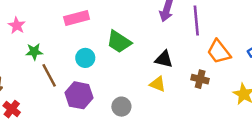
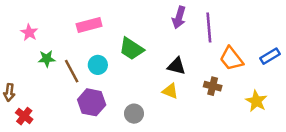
brown line: (49, 75) -> (72, 71), moved

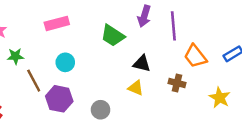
green trapezoid: (132, 49) -> (113, 36), moved
brown line: (72, 71) -> (34, 81), moved

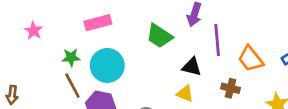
purple line: (173, 26) -> (217, 40), moved
green star: (15, 56) -> (71, 57), moved
cyan circle: (65, 62) -> (107, 65), size x1.6

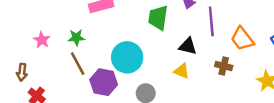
pink star: (34, 31) -> (42, 40), moved
green trapezoid: (159, 36) -> (158, 18), turned 65
cyan circle: (107, 65) -> (127, 57), moved

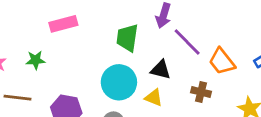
purple line: (211, 21) -> (187, 42), turned -40
cyan circle: (127, 57) -> (119, 82), moved
brown line: (78, 64) -> (17, 98), moved, turned -55

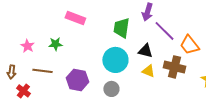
pink rectangle: (63, 24) -> (75, 18), turned 36
brown cross: (201, 92) -> (174, 67), size x1.5
yellow triangle: (154, 98) -> (148, 71), moved

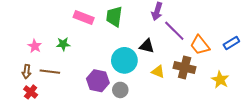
green trapezoid: (121, 28) -> (114, 17), moved
black triangle: (145, 51) -> (147, 46), moved
brown arrow: (11, 72) -> (27, 72), moved
purple hexagon: (77, 80) -> (98, 81), moved

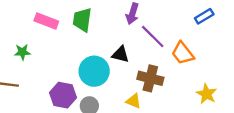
blue rectangle: (231, 43) -> (204, 16), moved
brown cross: (185, 68) -> (150, 78), moved
yellow triangle: (158, 72) -> (134, 101), moved

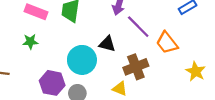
green star: (22, 52) -> (30, 42), moved
brown cross: (150, 78) -> (136, 67), turned -35
yellow star: (207, 94) -> (196, 71), moved

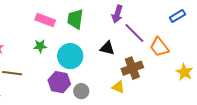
cyan circle: (82, 60) -> (70, 56), moved

